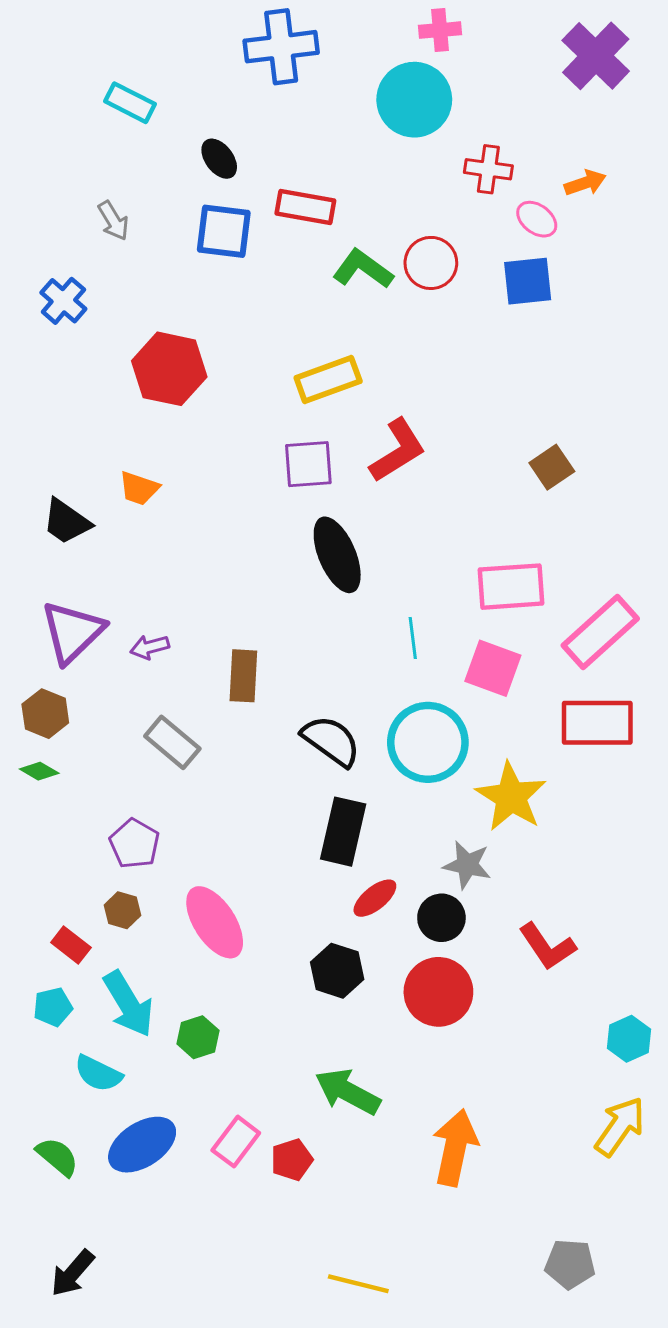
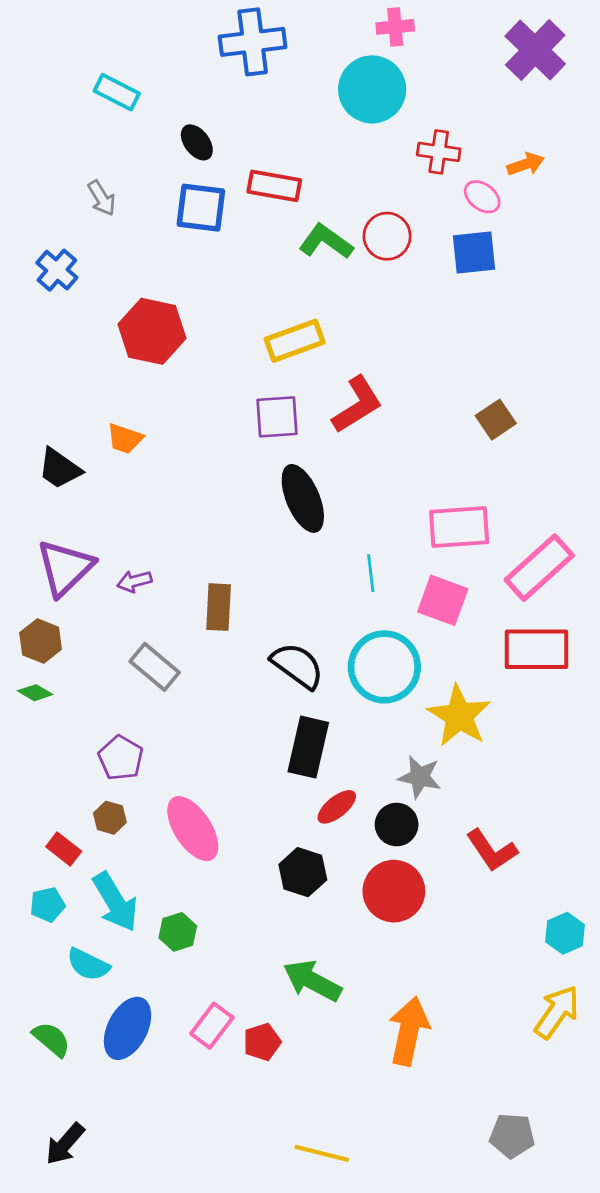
blue ellipse: (142, 1145) -> (128, 1028), turned -30

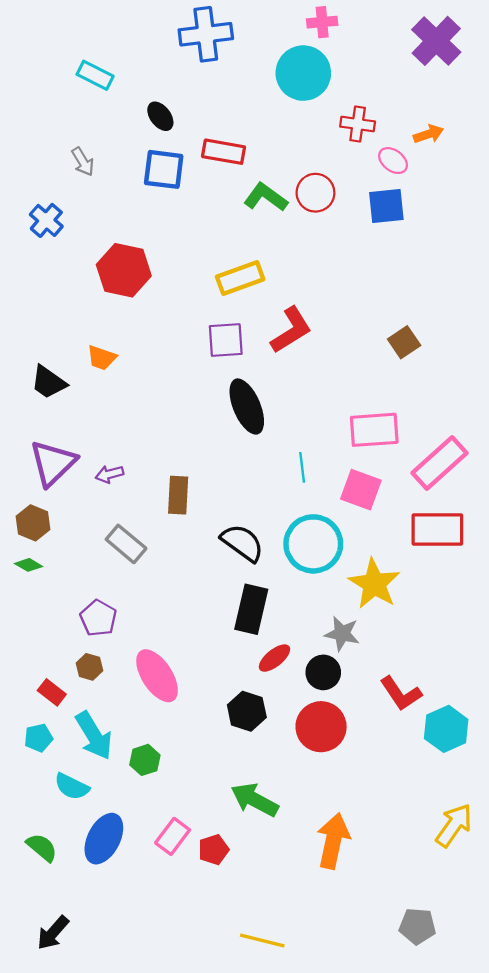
cyan hexagon: (565, 933) -> (446, 729), moved, size x1.4

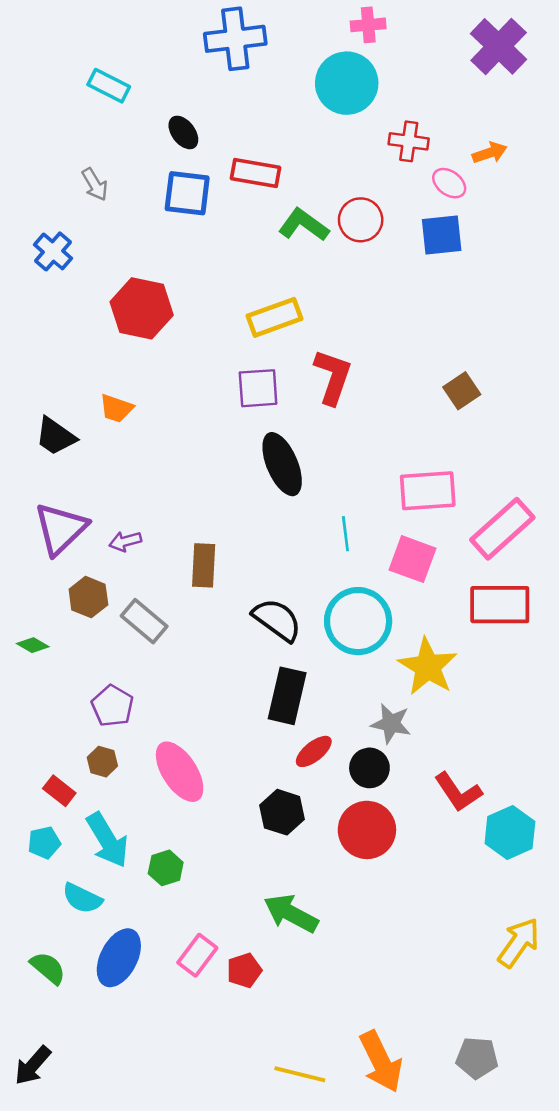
red L-shape: (291, 330) -> (333, 377), turned -39
brown hexagon: (33, 523) -> (88, 597), moved
orange arrow: (333, 841) -> (381, 1062), moved, turned 142
black arrow: (53, 933) -> (33, 1065), moved

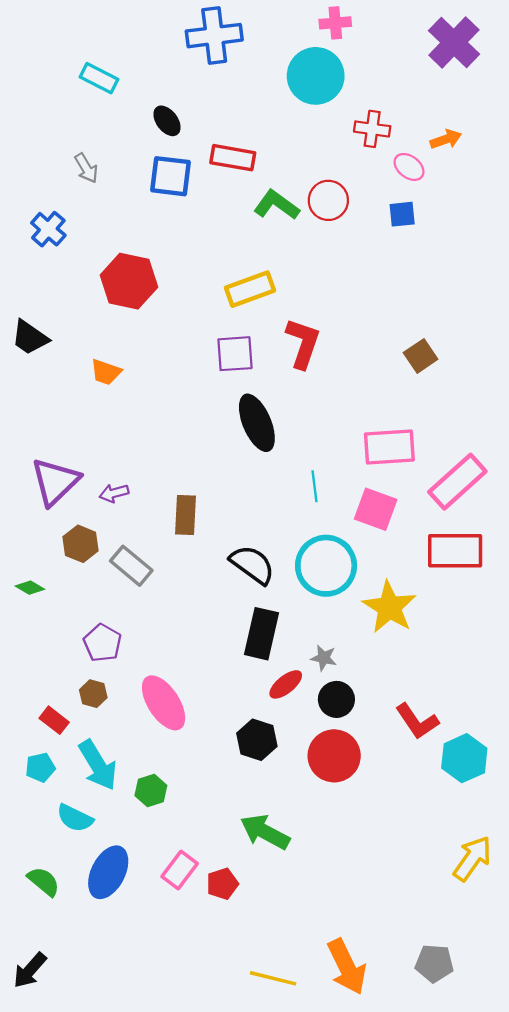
blue square: (442, 235) -> (402, 214), size x0.7
black trapezoid: (56, 436) -> (30, 338), moved
gray star: (391, 724) -> (324, 658), moved, size x0.7

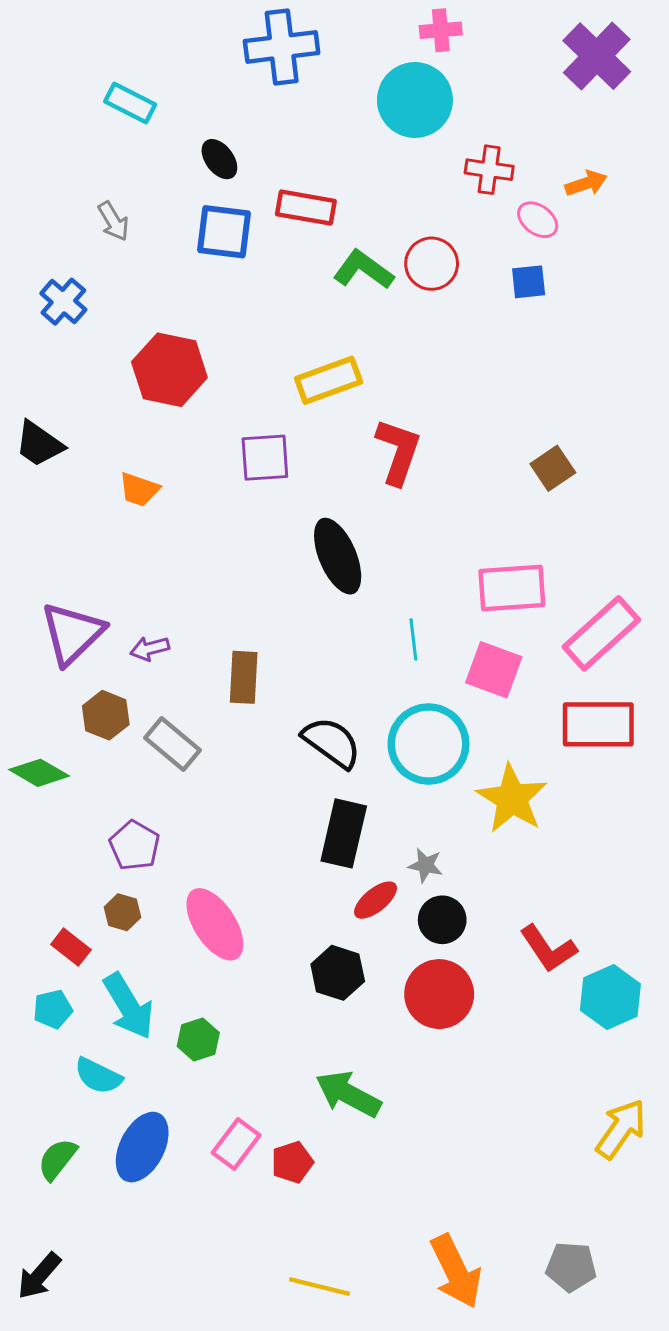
purple square: (235, 354) -> (265, 458), moved
green diamond: (30, 588) -> (39, 773), size x1.5
green semicircle: (44, 881) -> (57, 1159), turned -92
yellow line: (273, 978) -> (319, 1286), moved

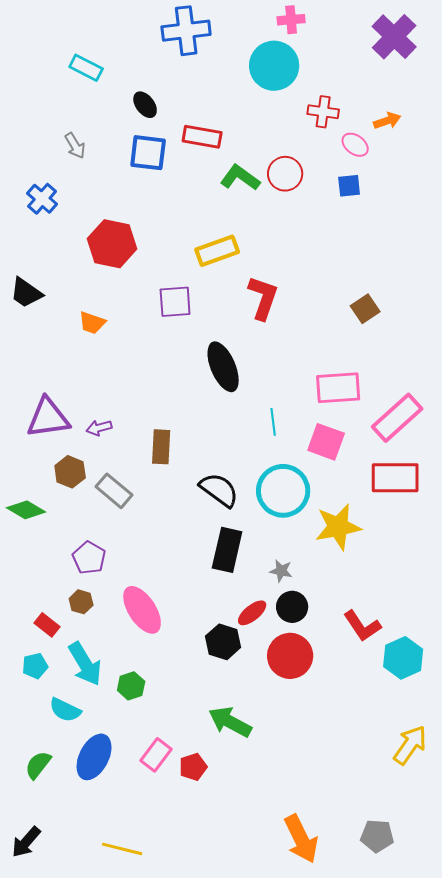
purple triangle: (72, 633) -> (48, 418), turned 36
yellow star: (512, 799) -> (338, 527), turned 30
red ellipse: (376, 900) -> (252, 613), moved
yellow line: (319, 1286) -> (122, 849), moved

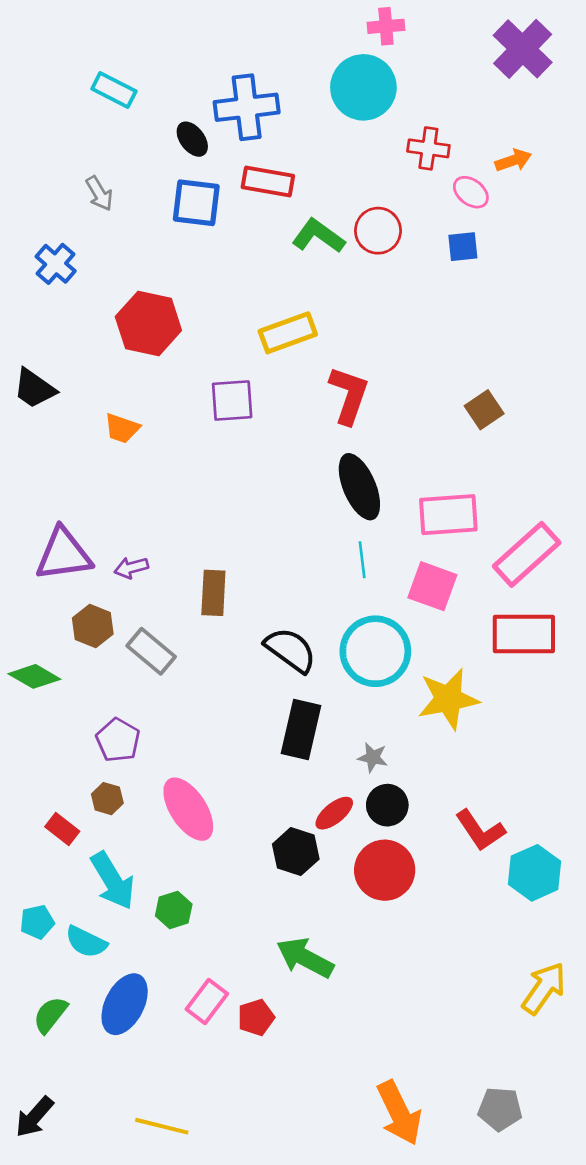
blue cross: (186, 31) -> (247, 107), moved
black ellipse: (223, 367) -> (359, 487), moved
cyan pentagon: (35, 666) -> (37, 922), moved

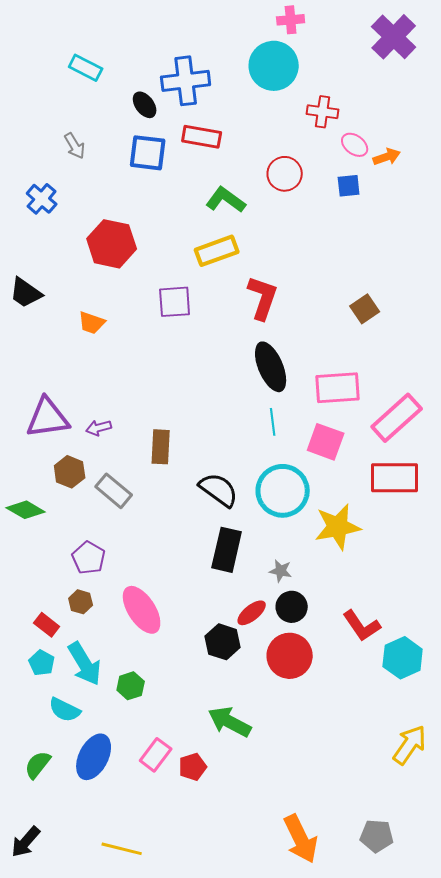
orange arrow: (513, 160) -> (387, 157), moved
green L-shape: (318, 236) -> (226, 200), moved
cyan pentagon: (37, 922) -> (42, 663), moved, turned -30

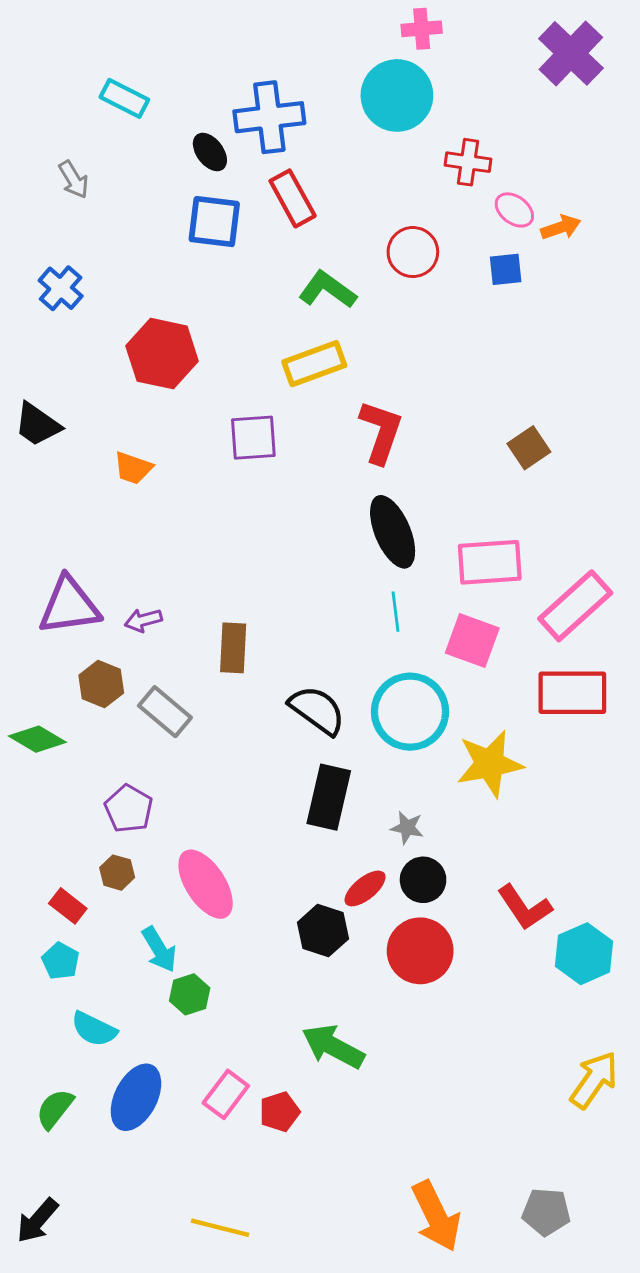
red rectangle: (202, 137) -> (293, 198), turned 51
gray arrow: (75, 146) -> (74, 180), moved
cyan arrow: (85, 664) -> (159, 949), moved, size x0.7
yellow line: (122, 849) -> (220, 1228), moved

